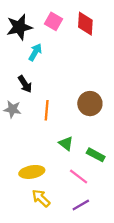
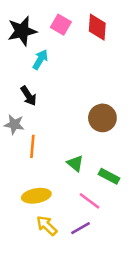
orange line: (47, 110) -> (32, 146), moved
purple line: (81, 205) -> (80, 228), moved

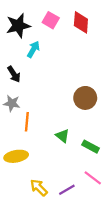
black arrow: (29, 96) -> (14, 74), moved
yellow ellipse: (36, 196) -> (16, 156), moved
pink line: (90, 201) -> (93, 178), moved

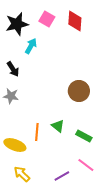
orange line: (27, 122) -> (37, 132), moved
yellow ellipse: (16, 156) -> (15, 145), turned 30
yellow arrow: (39, 188) -> (22, 174), moved

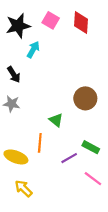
green triangle: (58, 126) -> (56, 120), moved
purple line: (62, 176) -> (69, 158), moved

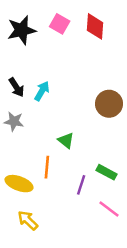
cyan arrow: (33, 50) -> (42, 91), moved
brown circle: (85, 98) -> (109, 104), moved
purple line: (69, 158) -> (81, 185), turned -42

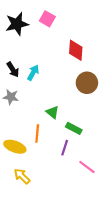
red diamond: (95, 26) -> (76, 50), moved
green rectangle: (106, 172) -> (74, 128), moved

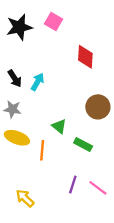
brown circle: (87, 83) -> (98, 107), moved
yellow ellipse: (15, 147) -> (17, 138), moved
purple line: (65, 148) -> (73, 184), moved

